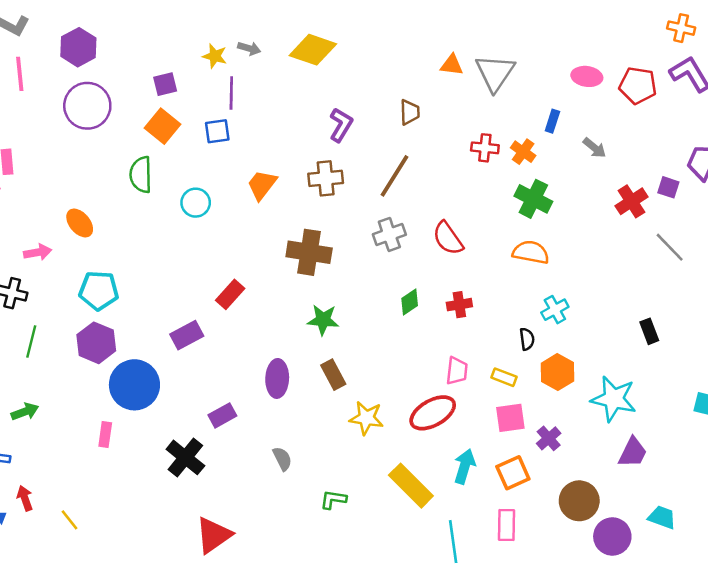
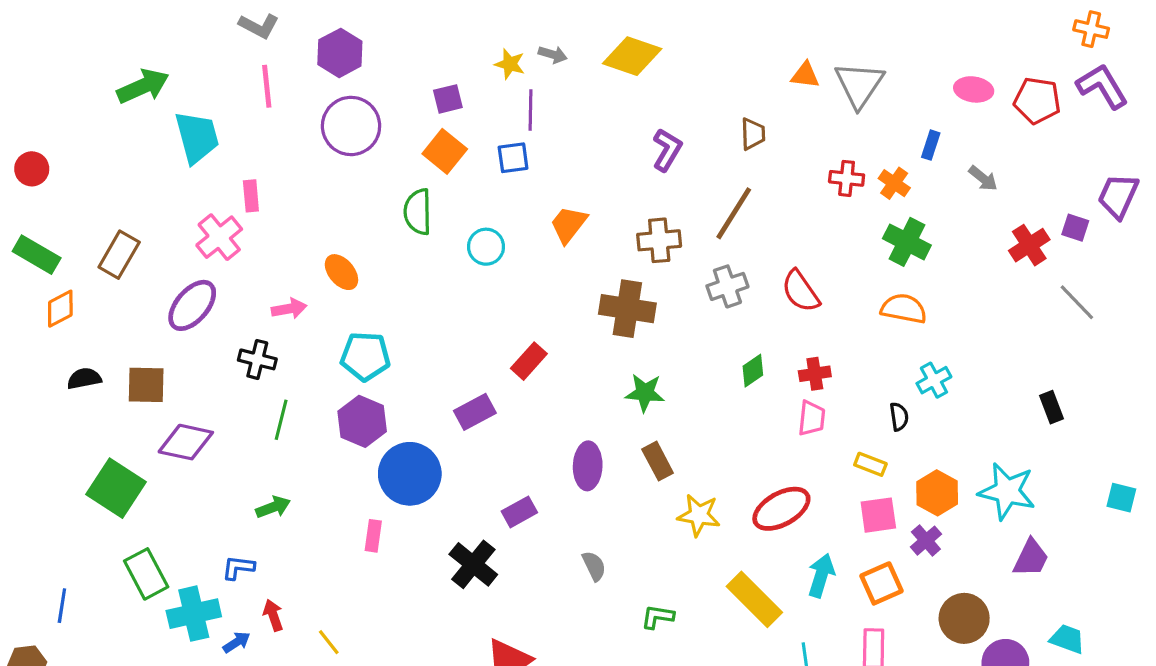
brown cross: (326, 178) -> (659, 240), moved
pink trapezoid: (457, 371) -> (812, 418), moved
orange hexagon: (558, 372) -> (937, 493), moved

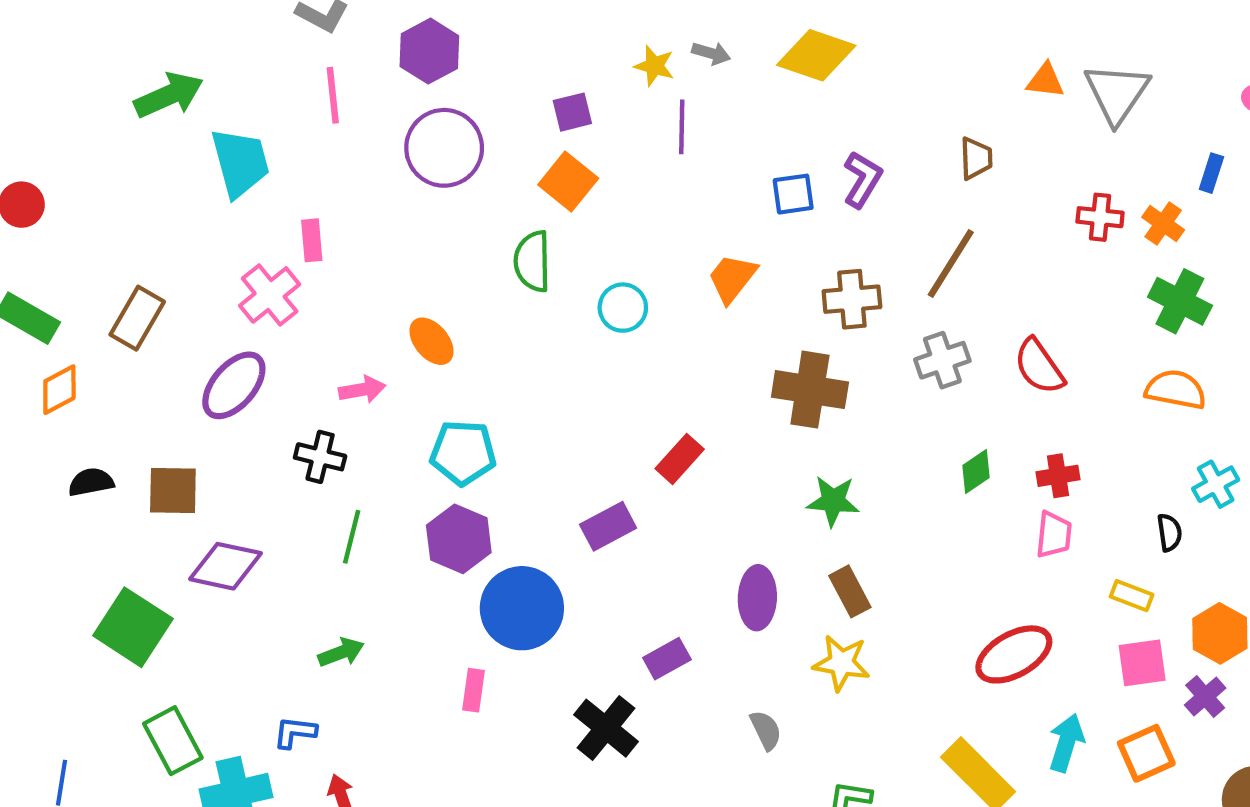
blue square: (513, 158) -> (793, 194), moved
yellow star: (699, 515) -> (841, 663), moved

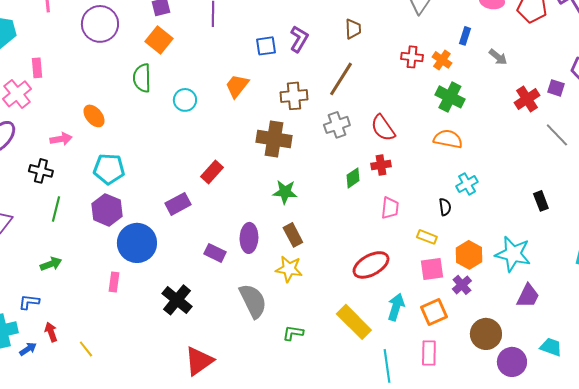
red cross: (1058, 476) -> (381, 165), moved
purple rectangle: (667, 659) -> (215, 253), moved, turned 55
gray semicircle: (766, 730) -> (253, 301), size x1.8

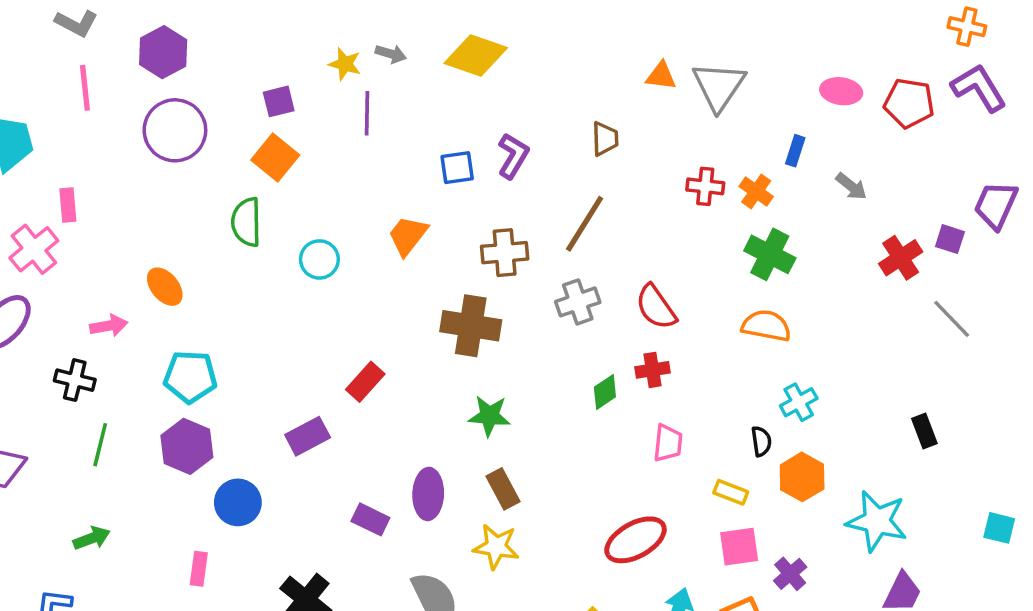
blue circle: (137, 243) -> (238, 502), size x0.7
orange hexagon: (469, 255) -> (802, 477), moved

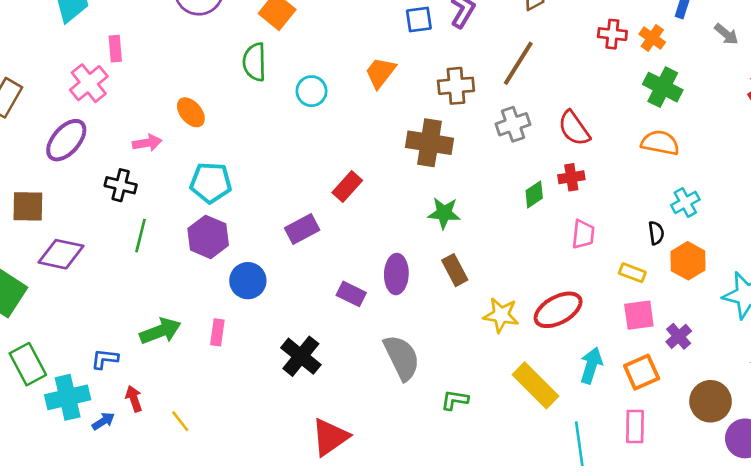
green arrow: (92, 538) -> (160, 331), moved, size x1.4
yellow star: (496, 547) -> (501, 315), moved

